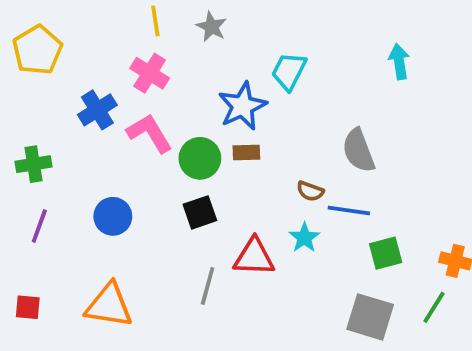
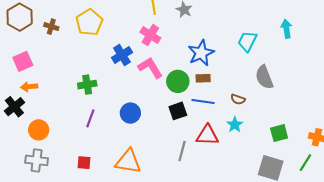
cyan trapezoid: (289, 71) -> (247, 41), moved
blue line: (349, 211) -> (203, 101), moved

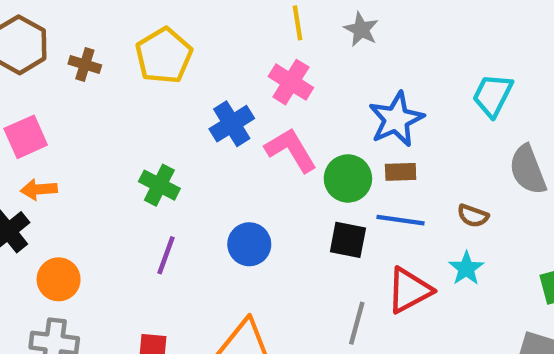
green cross: (87, 85) -> (159, 185), turned 36
black square: (178, 111) -> (348, 240), turned 30
red triangle: (207, 135) -> (409, 290), turned -30

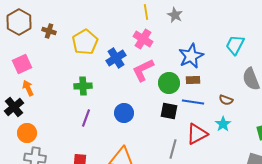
yellow pentagon: (164, 56) -> (85, 42), moved
pink L-shape: (291, 150) -> (143, 70), turned -85
green cross: (159, 185) -> (83, 86), turned -30
orange arrow: (39, 189) -> (28, 88), turned 70
orange circle: (59, 279) -> (27, 133), moved

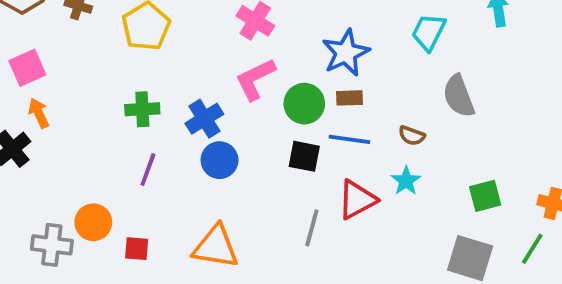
blue cross: (116, 58) -> (204, 119), moved
orange circle: (27, 133) -> (93, 222), moved

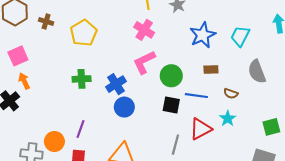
blue star: (346, 53) -> (203, 35), moved
brown rectangle: (349, 98) -> (211, 70), moved
purple line: (148, 170) -> (81, 129), moved

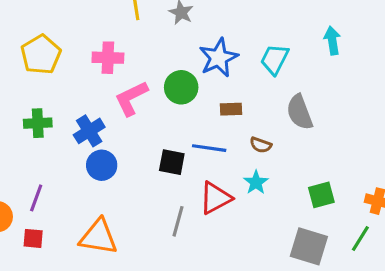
pink cross: (144, 30) -> (108, 58), moved, turned -30
green circle: (171, 76) -> (181, 87), moved

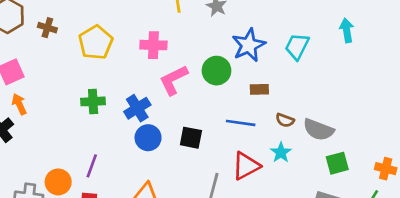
gray semicircle: (300, 112) -> (318, 130), moved, turned -48
black square: (172, 162) -> (191, 138), moved

